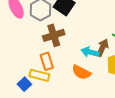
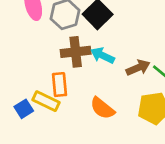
brown arrow: (103, 48) -> (138, 68), moved, turned 30
cyan arrow: (90, 52) -> (102, 55), moved

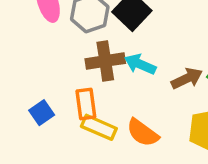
yellow rectangle: (46, 101) -> (99, 127), moved
blue square: (24, 109) -> (42, 113), moved

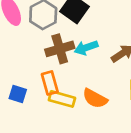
cyan arrow: (140, 64) -> (86, 48), turned -35
blue square: (42, 113) -> (18, 94), turned -30

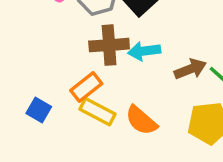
orange rectangle: (50, 83) -> (86, 87), turned 55
blue square: (18, 94) -> (39, 110), moved

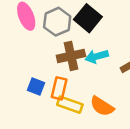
orange rectangle: (86, 87) -> (59, 88), turned -30
blue square: (39, 110) -> (36, 86), moved

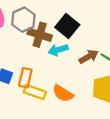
black square: (88, 18) -> (67, 26), moved
brown cross: (71, 56) -> (40, 35), moved, turned 30

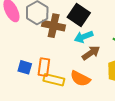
cyan arrow: (58, 50) -> (84, 37), moved
brown arrow: (89, 57) -> (91, 53), moved

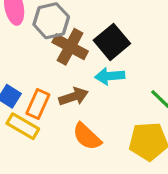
brown arrow: (91, 53) -> (74, 97), moved
yellow rectangle: (54, 80) -> (23, 126), moved

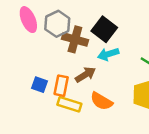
yellow rectangle: (23, 126) -> (69, 104), moved

